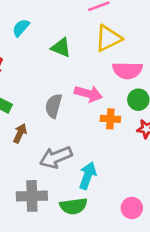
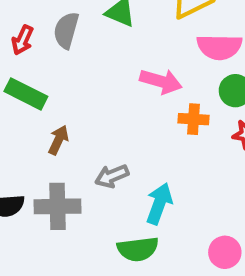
gray semicircle: (54, 106) -> (66, 30), moved
gray arrow: (56, 157) -> (112, 176), size x0.7
gray cross: (32, 196) -> (58, 206), moved

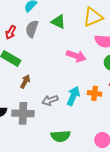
orange cross: (194, 119) -> (95, 93), moved
cyan arrow: (159, 204) -> (73, 96), moved

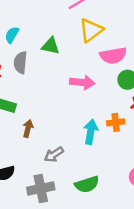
gray arrow: (50, 100) -> (54, 154), moved
gray cross: (23, 113) -> (41, 188), moved

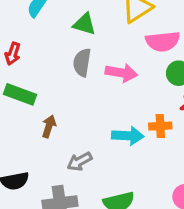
gray semicircle: (20, 62) -> (82, 62), moved
cyan arrow: (91, 132) -> (128, 136), turned 80

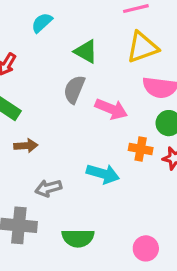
brown arrow: (49, 126) -> (26, 146), turned 55
orange cross: (160, 126) -> (141, 149), moved

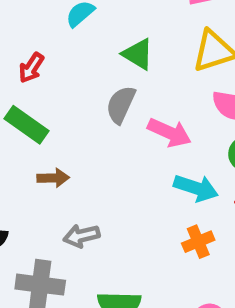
orange cross: (141, 149) -> (198, 242), moved, turned -35
cyan arrow: (103, 174) -> (196, 188), moved

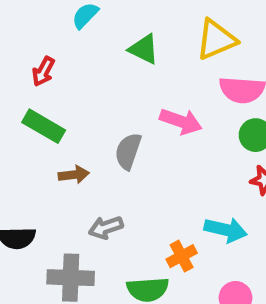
gray semicircle: (121, 105) -> (128, 151), moved
cyan arrow: (196, 188) -> (226, 230), moved
orange cross: (198, 242) -> (182, 256), moved

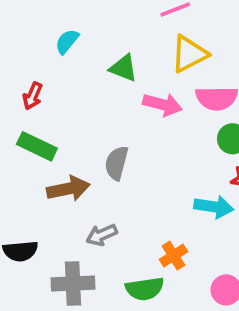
pink arrow: (181, 121) -> (162, 105), moved
brown arrow: (74, 175) -> (68, 189), size x1.5
cyan arrow: (226, 230) -> (214, 207), moved

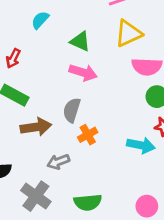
pink arrow: (162, 105) -> (83, 72), moved
orange cross: (173, 256) -> (88, 135), moved
gray cross: (73, 284) -> (36, 196), turned 36

